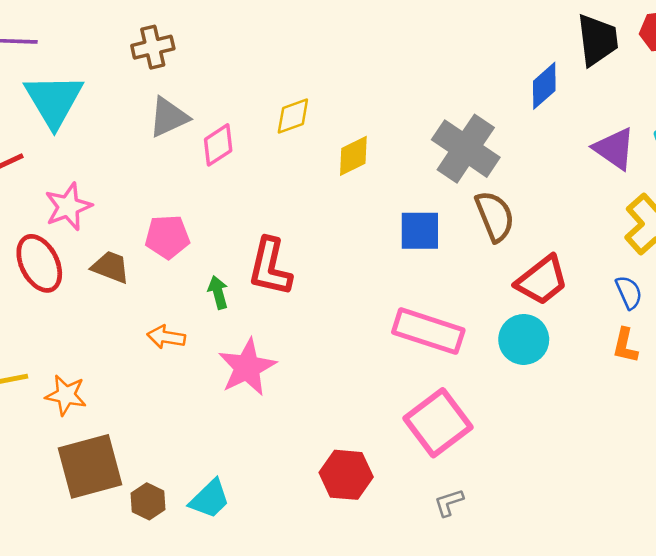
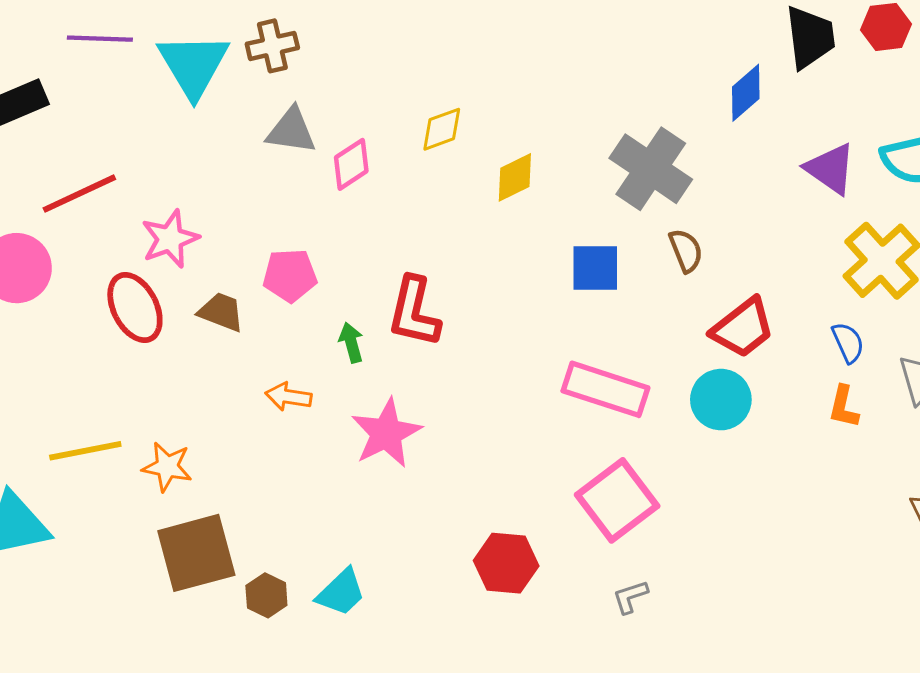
cyan triangle: (54, 100) -> (193, 65), moved
gray triangle: (169, 117) -> (291, 131), turned 33
brown semicircle: (495, 216) -> (686, 251), size x0.7

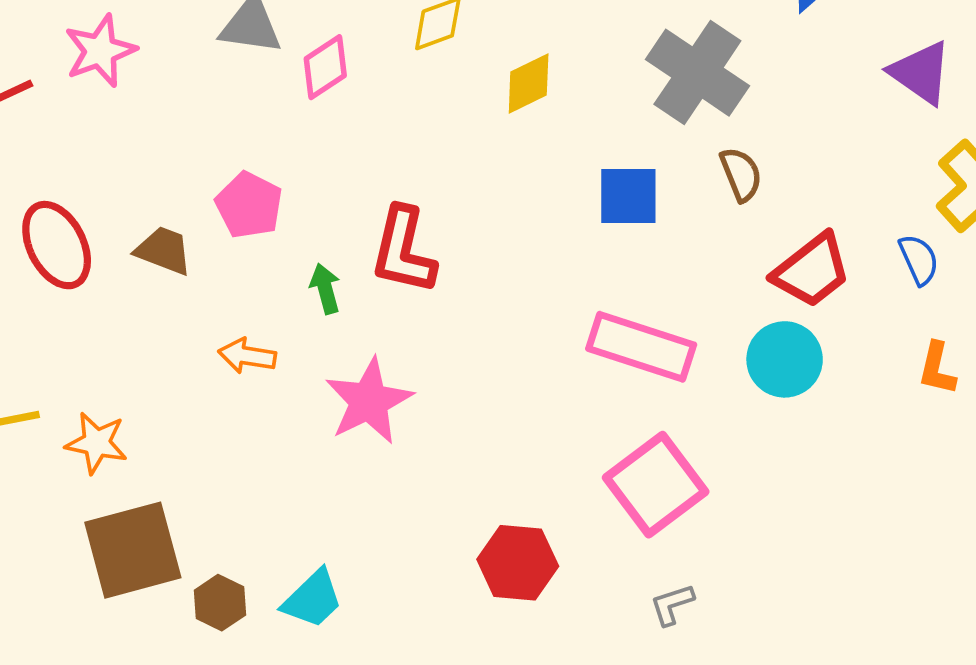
pink star: (170, 239) -> (100, 51), moved
pink pentagon: (290, 275) -> (249, 205), turned 30
blue semicircle: (848, 343) -> (919, 260), moved

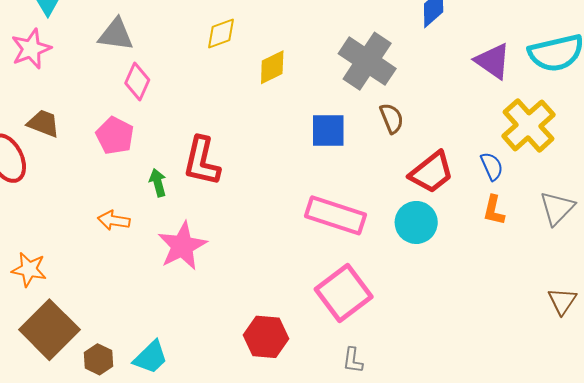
pink diamond: (325, 67) -> (137, 82), moved, turned -33
brown trapezoid: (164, 250) -> (43, 123), moved
orange L-shape: (937, 368) -> (494, 210), moved
brown square: (133, 550) -> (49, 330), turned -30
gray L-shape: (672, 605) -> (353, 360), turned -64

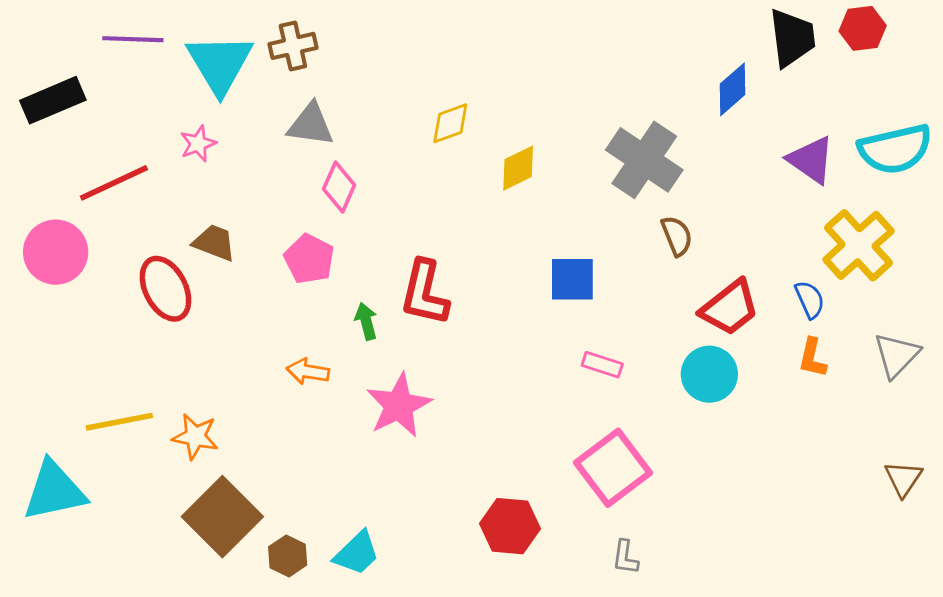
pink star: (31, 49) -> (198, 144), size x0.7
blue square: (328, 131) -> (572, 279), moved
pink rectangle: (335, 215) -> (602, 365), size x0.5

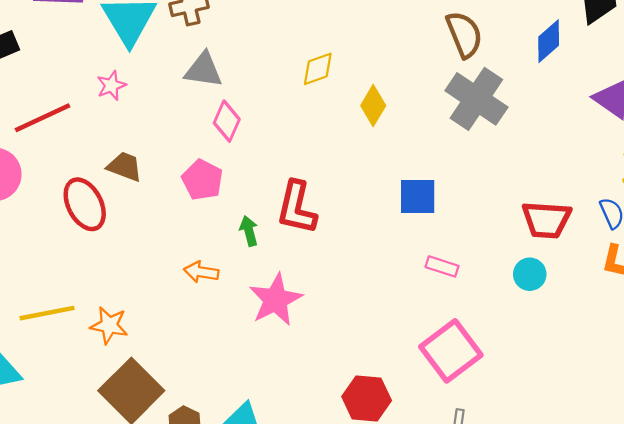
yellow diamond: (518, 168) -> (373, 106), turned -33
brown semicircle: (677, 236) -> (464, 34), moved, size x1.4
red trapezoid: (730, 308) -> (546, 220), turned 42
cyan circle: (709, 374) -> (530, 274), size x0.7

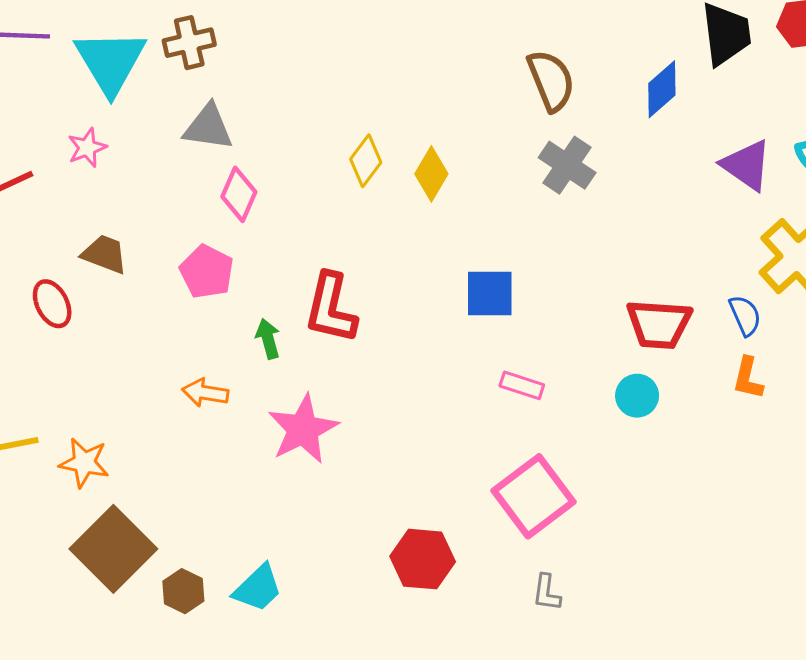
yellow diamond: (318, 69) -> (366, 161), moved, turned -33
gray cross: (476, 99) -> (567, 165), size x0.7
red ellipse: (85, 204) -> (52, 304), size x0.7

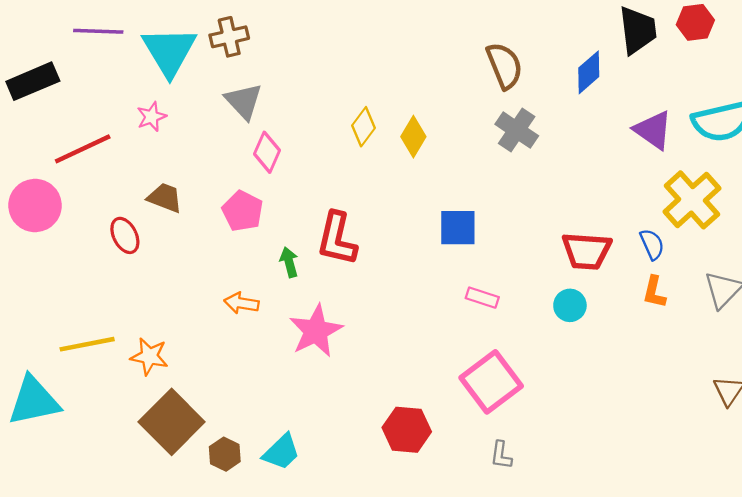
gray triangle: (208, 127) -> (244, 101), turned 39

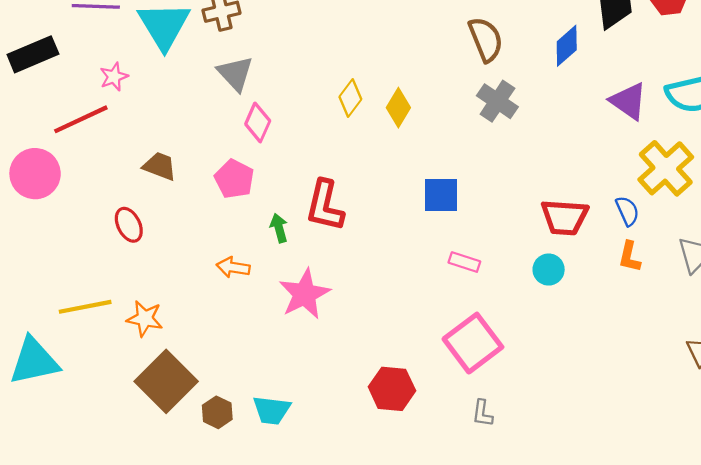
pink star: (152, 117) -> (114, 77), moved
red ellipse: (125, 235) -> (129, 225), moved
cyan trapezoid: (281, 452) -> (272, 410), turned 51

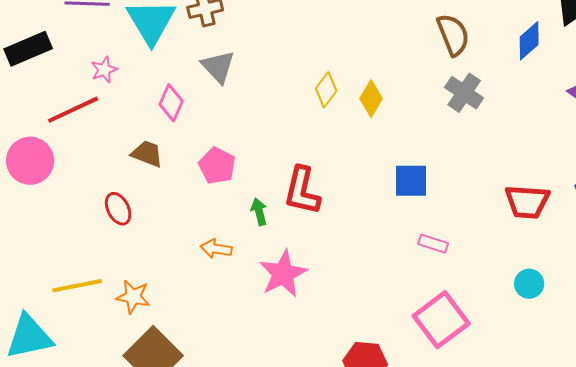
pink diamond: (258, 122) -> (171, 103), moved
cyan circle: (549, 270) -> (529, 284), moved

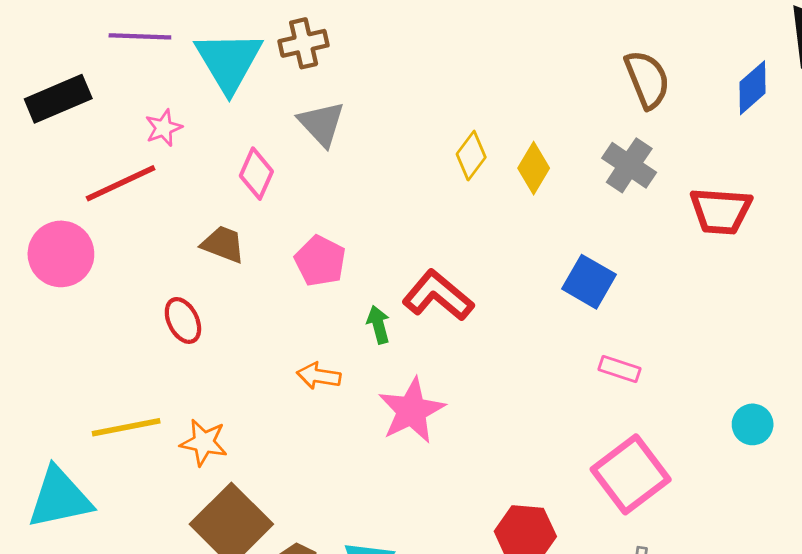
gray cross: (464, 93) -> (629, 165), moved
blue square: (411, 181) -> (589, 282), turned 30
red L-shape: (302, 191) -> (438, 296), turned 117
red trapezoid: (527, 202) -> (721, 211), moved

